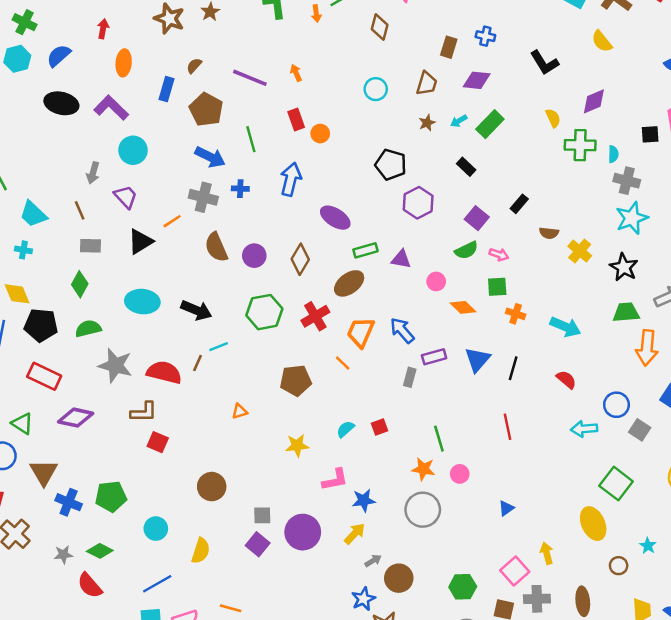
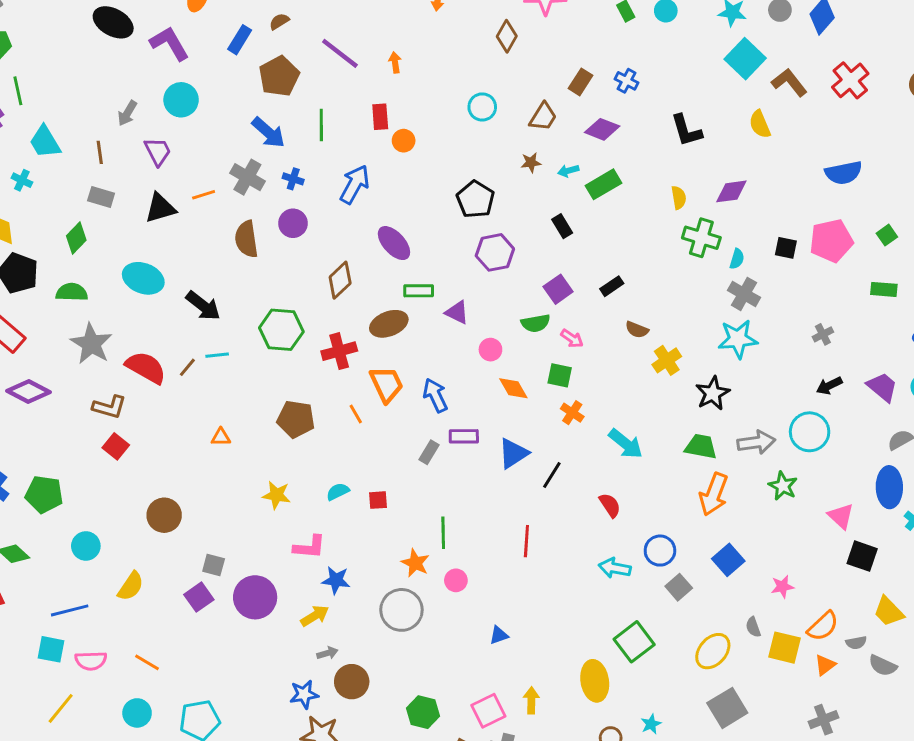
purple circle: (254, 256) -> (293, 223), moved
orange trapezoid: (361, 332) -> (386, 384), turned 116

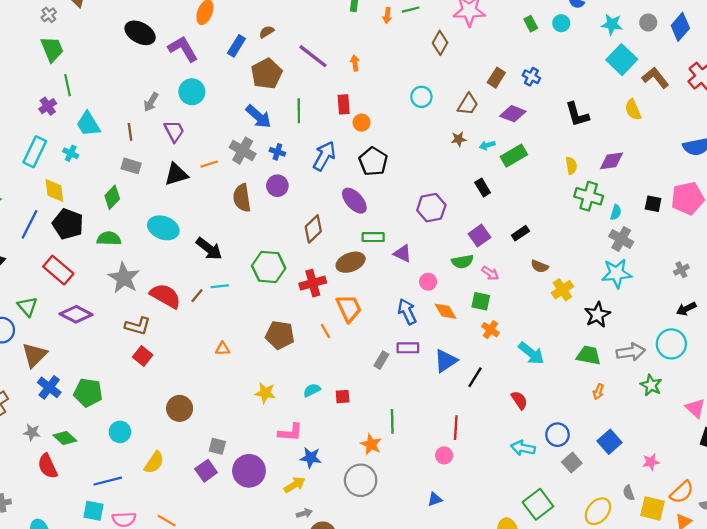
black pentagon: (476, 199) -> (373, 161), moved
blue arrow: (435, 395) -> (407, 312), moved
orange arrow: (714, 494) -> (598, 392), size x0.5
pink circle: (456, 580) -> (444, 455), moved

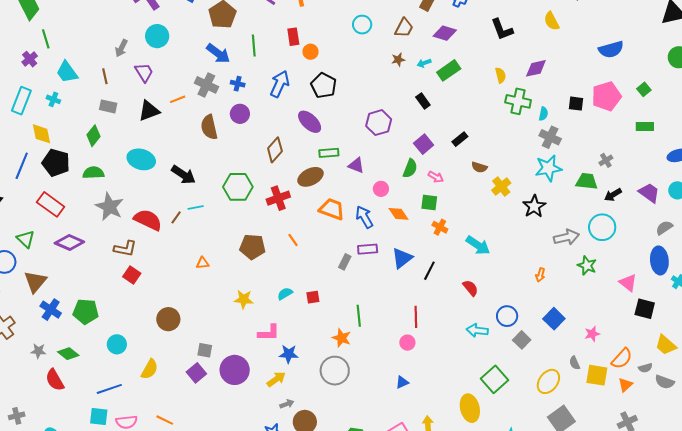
green semicircle: (462, 262) -> (410, 168), turned -54
orange trapezoid: (349, 308) -> (332, 209), moved, turned -40
green trapezoid: (589, 355) -> (587, 181), moved

